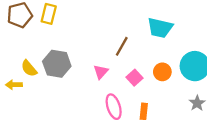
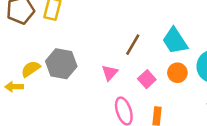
cyan trapezoid: (160, 28) -> (175, 41), moved, turned 44
yellow semicircle: (29, 68) -> (31, 69), turned 96

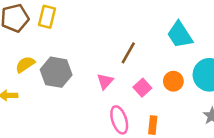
cyan trapezoid: (175, 41) -> (180, 35), moved
yellow semicircle: (31, 69) -> (25, 64), moved

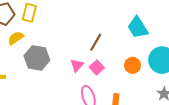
yellow semicircle: (25, 64) -> (16, 38), moved
pink square: (142, 88) -> (97, 67), moved

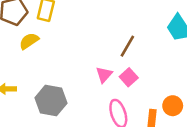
gray hexagon: (37, 58) -> (51, 101), moved
orange circle: (133, 65) -> (173, 106), moved

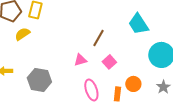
pink triangle: (104, 75) -> (80, 60), turned 32
pink square: (129, 77) -> (109, 62), moved

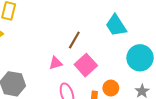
pink square: (109, 62) -> (86, 65), size x1.5

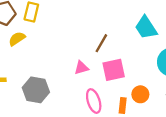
pink square: (86, 65) -> (114, 70), turned 30

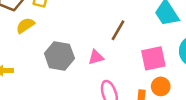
pink square: (114, 70) -> (153, 58), moved
gray hexagon: (36, 90) -> (59, 56), moved

